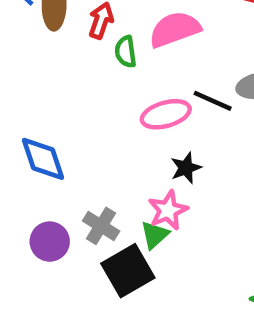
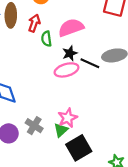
black star: (186, 168) -> (70, 53), moved
black square: (128, 271) -> (79, 148), moved

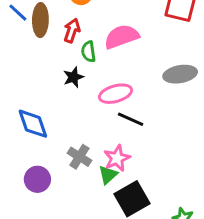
black star: (70, 53) -> (73, 77), moved
black line: (90, 63) -> (131, 119), moved
gray cross: (34, 126) -> (79, 157), moved

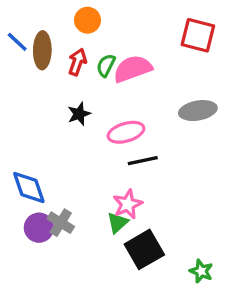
green semicircle: (88, 52) -> (106, 65), moved, turned 35
black line: (131, 119) -> (143, 161), turned -36
blue diamond: (33, 124) -> (29, 187), moved
gray cross: (79, 157) -> (61, 223), moved

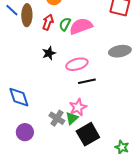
gray cross: (61, 223) -> (57, 118), moved
purple circle: (39, 228) -> (25, 132), moved

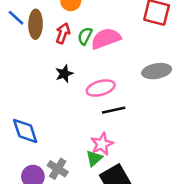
gray cross: (57, 118) -> (58, 169), moved

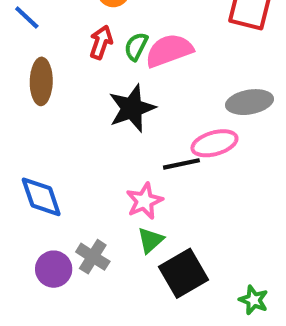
brown ellipse: (36, 24) -> (41, 81), moved
black star: (64, 74) -> (132, 108), moved, size x1.6
pink ellipse: (101, 88) -> (214, 143), moved
pink star: (102, 144) -> (144, 201), moved

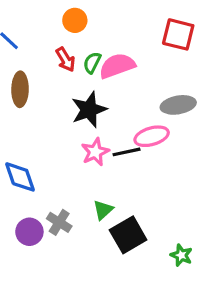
red arrow: (101, 42) -> (65, 60), turned 130
pink star: (144, 201) -> (95, 152), moved

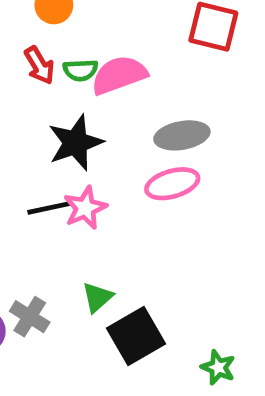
green semicircle: (92, 63) -> (80, 70), turned -120
gray ellipse: (178, 105) -> (182, 135), moved
black line: (127, 152) -> (49, 208), moved

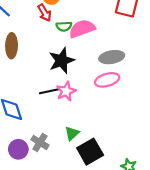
red arrow: (39, 65) -> (45, 13), moved

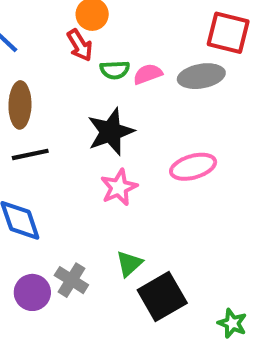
pink semicircle: (82, 29) -> (148, 74), size x0.6
gray ellipse: (112, 57) -> (201, 76), moved
black line: (49, 91) -> (30, 154), moved

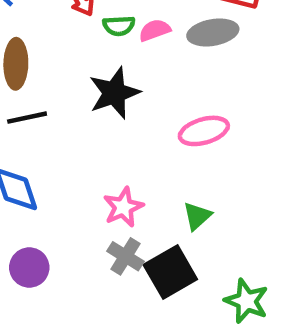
pink star: (119, 187) -> (123, 207), moved
green triangle: (129, 264) -> (197, 216), moved
gray cross: (71, 280) -> (126, 256), moved
green star: (232, 323) -> (246, 301), size x1.4

